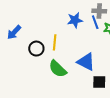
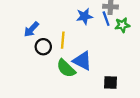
blue arrow: (14, 32) -> (31, 29), moved
blue triangle: (86, 62) -> (82, 61), moved

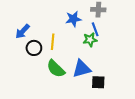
blue line: (106, 19) -> (95, 29), moved
green star: (122, 25) -> (90, 40), moved
blue triangle: (82, 61) -> (82, 69), moved, turned -42

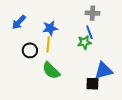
blue star: (73, 19) -> (50, 28), moved
blue arrow: (23, 31) -> (19, 22), moved
blue triangle: (82, 69) -> (104, 71), moved

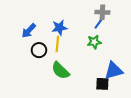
blue arrow: (19, 22) -> (29, 31), moved
blue line: (89, 32) -> (99, 22), moved, turned 56

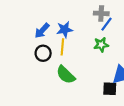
gray cross: (102, 12) -> (101, 13), moved
blue arrow: (29, 31) -> (42, 31), moved

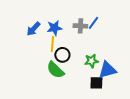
gray cross: (101, 13) -> (80, 26), moved
green star: (101, 45) -> (91, 61), moved
black circle: (43, 53) -> (62, 55), moved

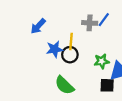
blue star: (54, 28) -> (55, 49), moved
yellow line: (52, 44) -> (71, 42), moved
green semicircle: (55, 70) -> (64, 85), moved

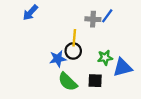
blue arrow: (38, 26) -> (30, 13), moved
blue star: (55, 49) -> (58, 59), moved
black square: (107, 85) -> (95, 81), moved

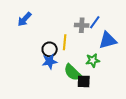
black circle: (73, 51) -> (50, 49), moved
blue triangle: (123, 67) -> (108, 40), moved
green semicircle: (68, 82) -> (73, 72), moved

